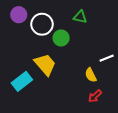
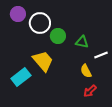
green triangle: (80, 17) -> (82, 42), moved

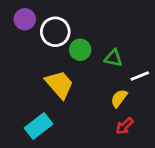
yellow semicircle: (86, 71) -> (119, 98), turned 64
cyan rectangle: (21, 77) -> (39, 126), moved

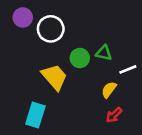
green circle: (80, 50) -> (80, 58), moved
cyan rectangle: (39, 126) -> (35, 115), turned -35

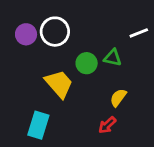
purple circle: (23, 17) -> (26, 34), moved
white line: (128, 69) -> (139, 33), moved
red arrow: (114, 115) -> (107, 125), moved

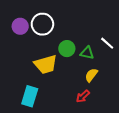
white line: (139, 33) -> (107, 43), moved, turned 64
green triangle: (113, 58) -> (87, 53), moved
yellow trapezoid: (59, 84) -> (46, 64), turned 115

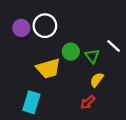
green triangle: (87, 53) -> (92, 56), turned 40

